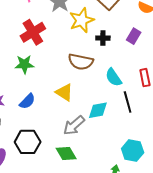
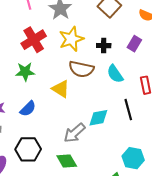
yellow star: (82, 20) -> (71, 39), moved
cyan semicircle: (113, 77) -> (115, 74), moved
yellow triangle: (64, 92) -> (61, 89), moved

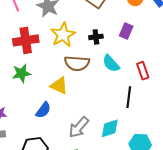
red cross: (34, 40) -> (26, 40), turned 30
blue semicircle: (28, 109) -> (43, 110), moved
black line: (128, 110) -> (129, 97), turned 30
cyan diamond: (98, 118) -> (110, 128), moved

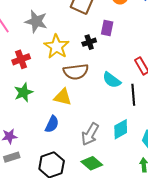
purple rectangle: (126, 31) -> (107, 28), moved
red cross: (26, 40) -> (21, 59), size x0.7
cyan semicircle: (111, 63) -> (112, 80), moved

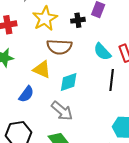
cyan semicircle: (112, 80) -> (102, 52), moved
cyan diamond: (121, 129) -> (69, 82), moved
gray arrow: (90, 134) -> (62, 111), turned -90

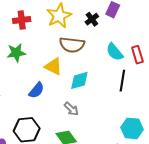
black cross: (78, 20) -> (92, 19), turned -32
gray arrow: (62, 111) -> (71, 109), size x0.7

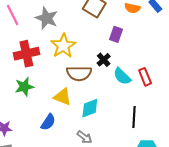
black cross: (92, 19) -> (104, 60), moved
red cross: (22, 20) -> (26, 54), size x1.4
black line: (122, 81) -> (134, 117), moved

